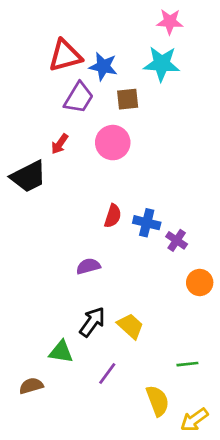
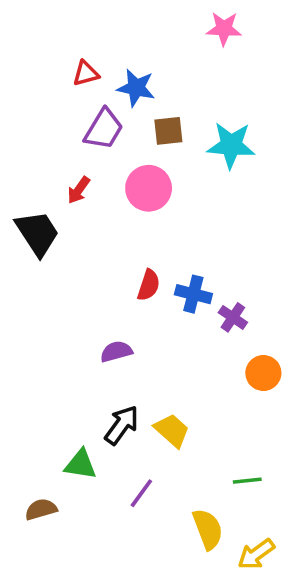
red triangle: (65, 56) -> (86, 73), size x0.6
cyan star: (162, 64) -> (231, 145), moved
black trapezoid: (28, 177) -> (37, 233), turned -96

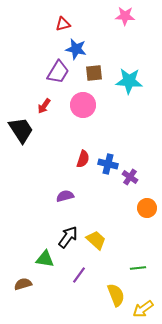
red triangle: (86, 73) -> (63, 24), moved

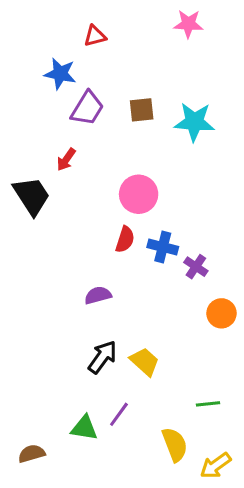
blue star: (76, 49) -> (60, 74), moved
pink circle: (83, 105) -> (139, 194), moved
green triangle: (45, 259) -> (84, 428), moved
brown semicircle: (23, 284) -> (32, 454), moved

